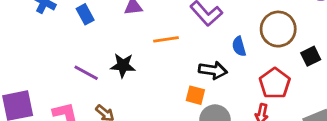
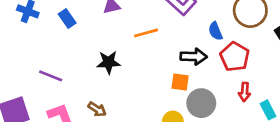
purple line: (86, 73) -> (51, 76), moved
red pentagon: (275, 83) -> (235, 57), moved

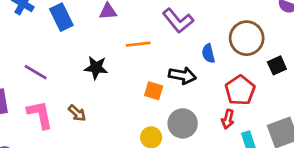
blue rectangle: (67, 19) -> (61, 17), size x1.4
red pentagon: (235, 57) -> (240, 90), moved
orange square: (180, 82) -> (154, 91), moved

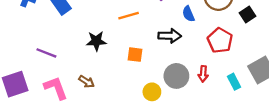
orange square: (154, 91) -> (135, 55), moved
red arrow: (228, 119) -> (203, 74), moved

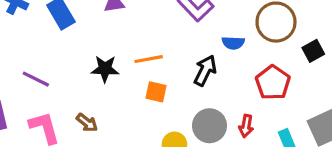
blue semicircle: (188, 14) -> (233, 43), turned -70
orange line: (129, 16) -> (149, 59), moved
black arrow: (170, 36) -> (205, 70), turned -70

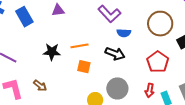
blue semicircle: (233, 43) -> (124, 33), moved
black arrow: (205, 70) -> (115, 54), turned 84
red arrow: (246, 126) -> (150, 90), moved

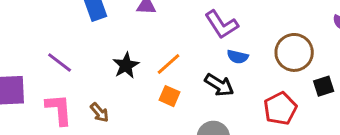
orange line: (79, 46) -> (169, 64), turned -42
black star: (52, 52) -> (126, 65), turned 30

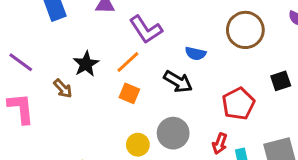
purple L-shape: (221, 25) -> (146, 29), moved
brown circle: (294, 52) -> (245, 30), moved
brown arrow: (99, 112) -> (63, 89), moved

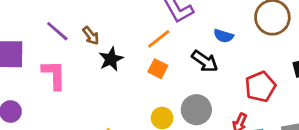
black star: (86, 64) -> (111, 59), moved
brown arrow: (63, 89) -> (91, 36), moved

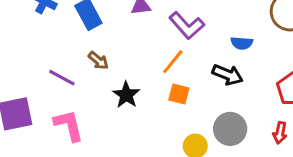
brown arrow: (91, 36) -> (98, 60), moved

